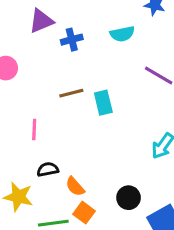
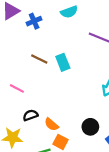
brown line: (71, 93) -> (39, 59), turned 49
pink line: (34, 130) -> (17, 88), turned -56

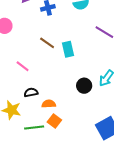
orange semicircle: (52, 124) -> (49, 104), turned 128
black circle: (90, 127) -> (84, 86), moved

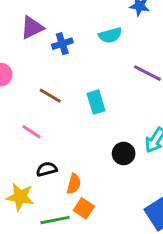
brown line: (47, 43) -> (50, 96), moved
orange semicircle: (49, 104) -> (74, 184), turned 112

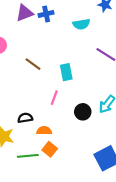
blue cross: (62, 44) -> (46, 14), moved
pink line: (32, 132) -> (54, 98), moved, turned 72
orange semicircle: (74, 184) -> (44, 131), turned -112

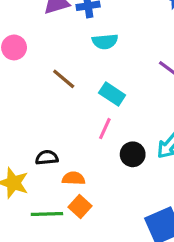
cyan semicircle: (81, 24) -> (105, 42), moved
cyan rectangle: (66, 72) -> (112, 94), turned -49
pink line: (54, 98) -> (105, 129), moved

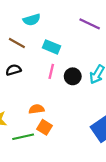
cyan semicircle: (105, 42) -> (32, 20), moved
black circle: (133, 154) -> (73, 76), moved
black semicircle: (47, 158) -> (13, 70), moved

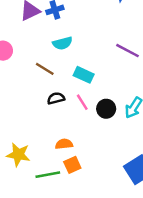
black semicircle: (13, 70) -> (56, 98), moved
pink line: (51, 71) -> (82, 102), turned -48
orange square: (45, 127) -> (72, 165), turned 32

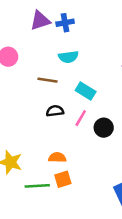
brown line: (45, 69) -> (48, 80), turned -30
pink line: (82, 102) -> (81, 118), turned 56

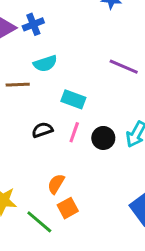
brown line: (48, 80) -> (18, 85), moved
orange semicircle: (57, 157) -> (56, 184), turned -49
green line: (37, 186) -> (39, 222), turned 55

